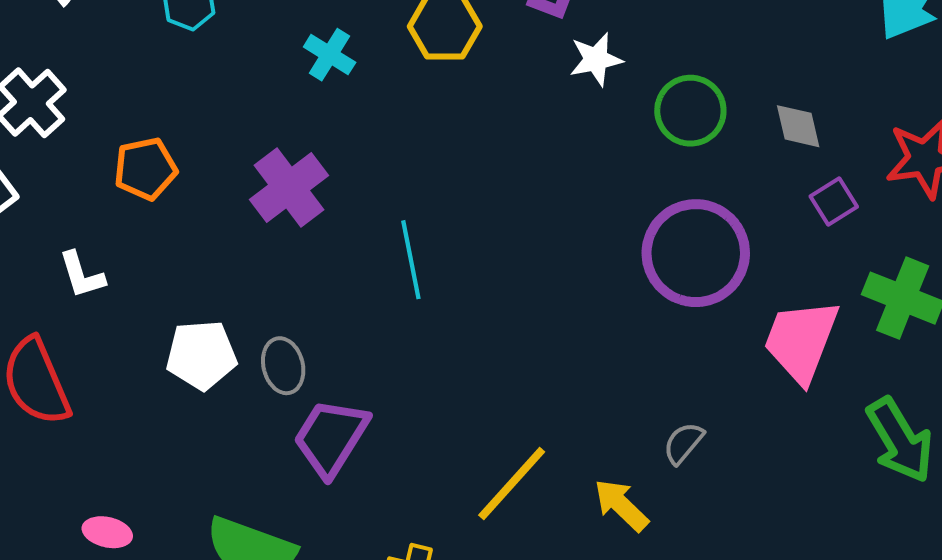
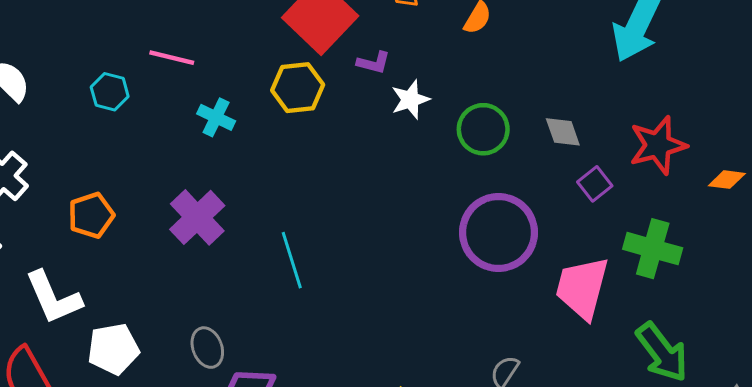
white L-shape: (82, 275) -> (53, 298), size x1.6
white pentagon: (201, 355) -> (113, 349), moved

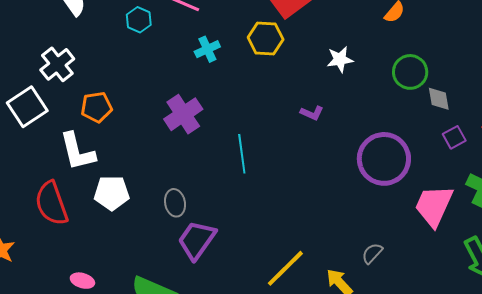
purple L-shape: (374, 63) -> (312, 113), moved
cyan cross: (216, 117) -> (207, 49), turned 30
green circle: (483, 129) -> (410, 72), moved
orange pentagon: (91, 215) -> (97, 107), moved

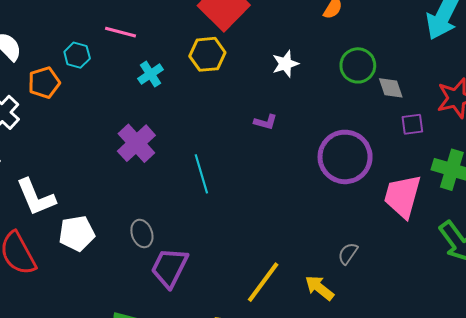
orange pentagon: (97, 107) -> (44, 83), moved
purple square: (454, 137) -> (412, 124), turned 30

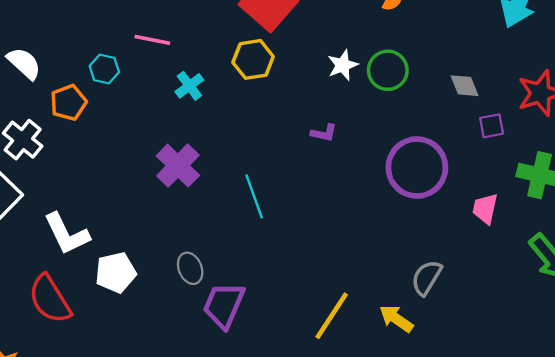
green circle: (358, 65) -> (388, 70), moved
pink trapezoid: (402, 196) -> (485, 209), size x0.6
gray semicircle: (348, 254) -> (427, 278), size x1.4

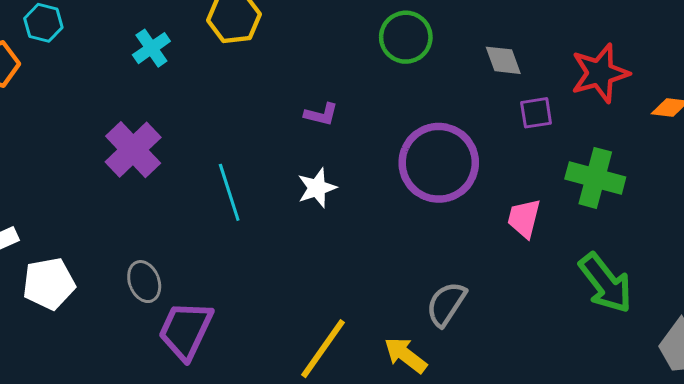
white star: (343, 65) -> (317, 188), moved

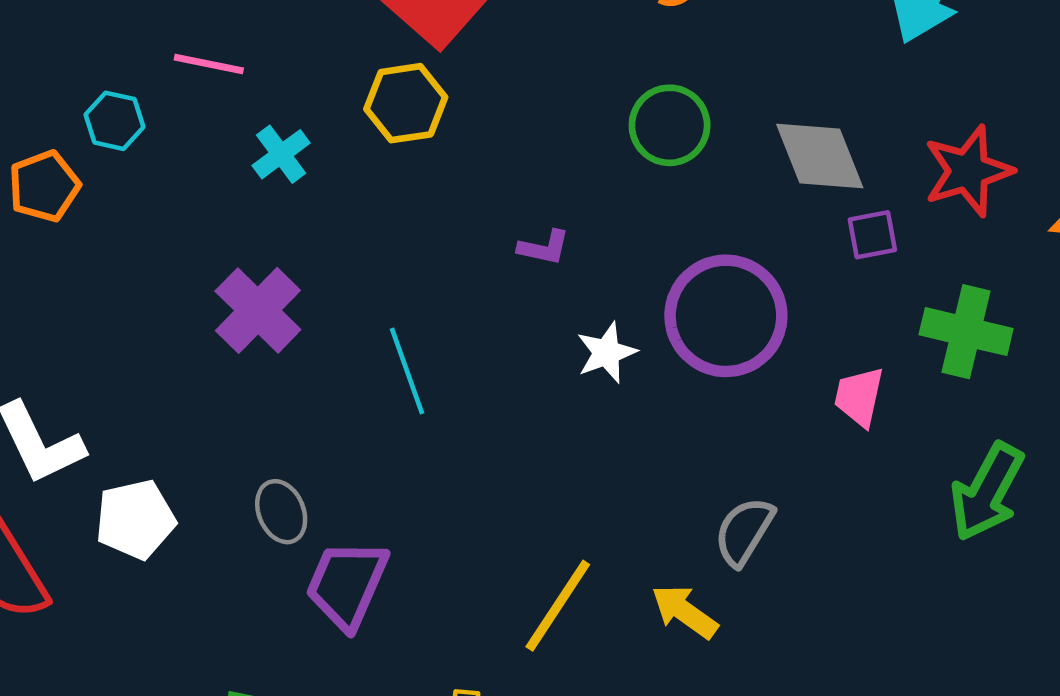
gray diamond: (503, 60) -> (820, 156), size x1.6
white star: (317, 188) -> (606, 353), moved
green arrow: (606, 283) -> (987, 492), turned 68

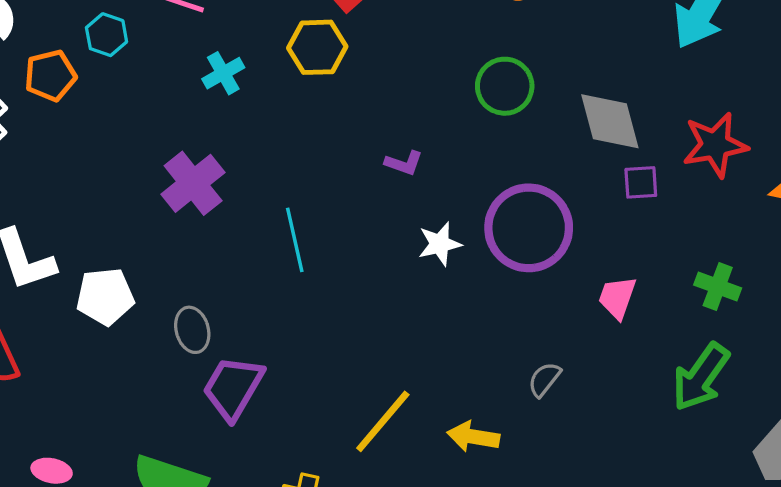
green cross: (966, 332) -> (718, 286), moved, size x0.7
white pentagon: (135, 519) -> (105, 296), moved
gray semicircle: (744, 531) -> (544, 379), moved, size x0.7
yellow arrow: (685, 612) -> (473, 437), turned -33

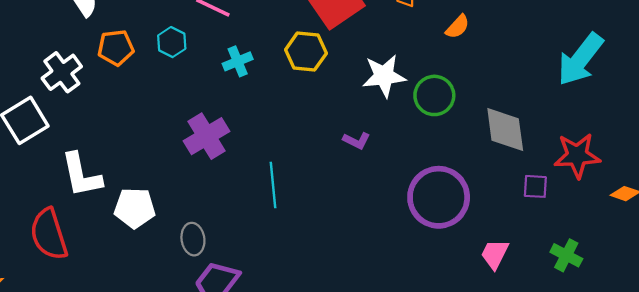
cyan hexagon: (107, 35) -> (172, 42), moved
purple square: (641, 182) -> (535, 186), moved
white star: (440, 244) -> (384, 76), moved, size x1.4

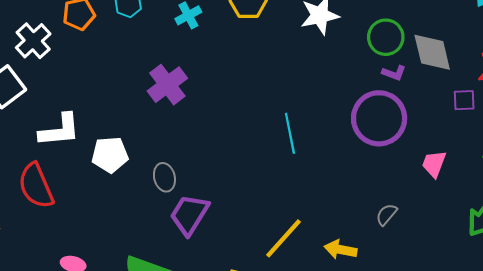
green circle: (434, 95) -> (386, 37), moved
purple L-shape: (357, 141) -> (394, 73), moved
white L-shape: (81, 175) -> (60, 130), turned -78
cyan line: (273, 185) -> (290, 133), moved

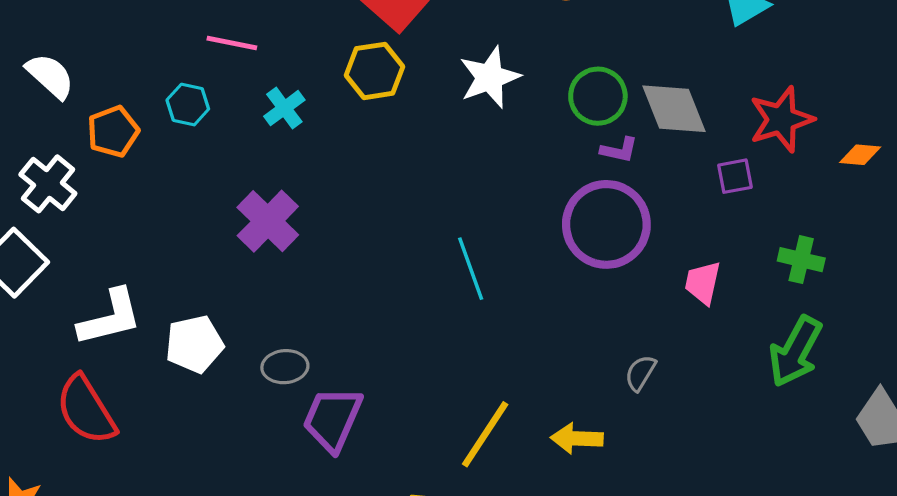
gray ellipse: (164, 177) -> (285, 367), turned -72

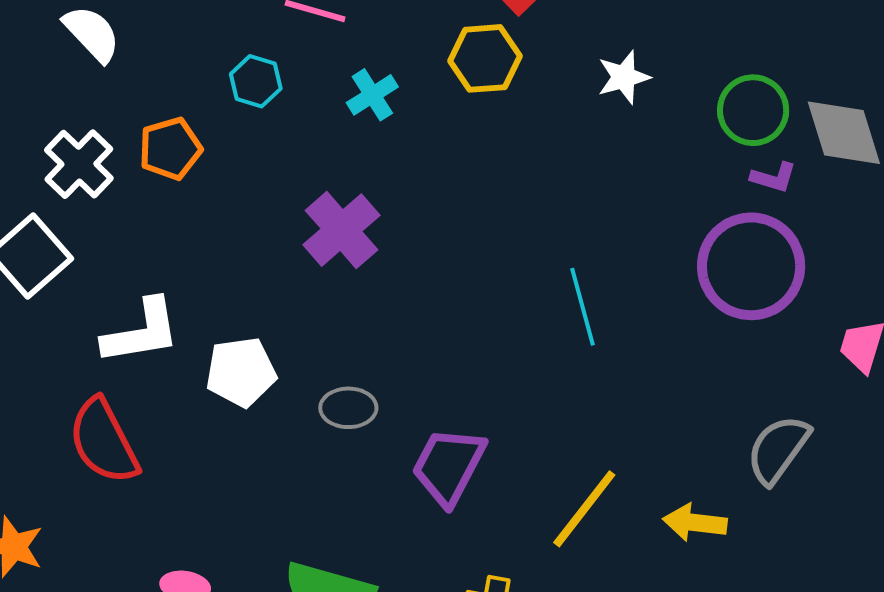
white star: (490, 77) -> (624, 77), size x0.7
orange pentagon: (113, 132) -> (170, 149), moved
gray semicircle: (640, 373) -> (778, 449), size x1.6
purple trapezoid: (332, 419) -> (449, 466), moved

